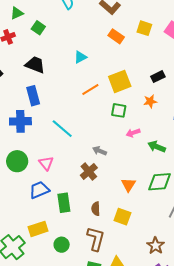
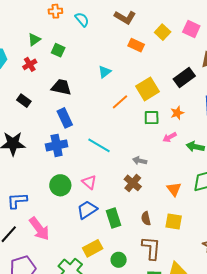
yellow square: (144, 28) -> (163, 32), turned 35
black rectangle: (158, 77) -> (184, 78), size x1.5
orange star: (150, 101) -> (177, 113), moved

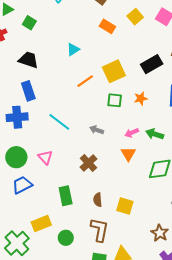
pink arrow: (170, 137) -> (132, 133), moved
gray arrow: (140, 161) -> (97, 130), moved
orange triangle: (174, 189) -> (128, 154), moved
blue trapezoid: (87, 210) -> (22, 185), moved

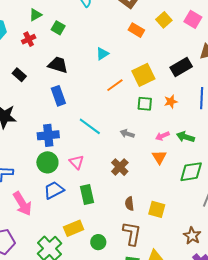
blue cross: (17, 117) -> (48, 135), moved
green rectangle: (66, 196) -> (87, 195), moved

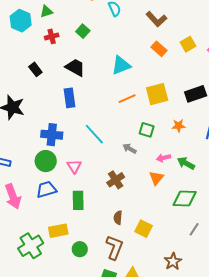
green triangle: (35, 15) -> (46, 11), moved
cyan triangle: (102, 54) -> (121, 65), size x1.5
green square: (145, 104) -> (147, 130), moved

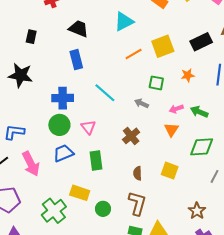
black rectangle: (35, 69) -> (31, 37), moved, turned 56
yellow square: (144, 229) -> (170, 171), moved
yellow rectangle: (58, 231) -> (80, 193), turned 36

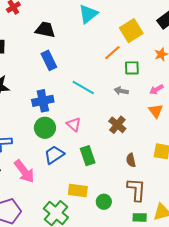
orange line: (134, 54) -> (112, 53), moved

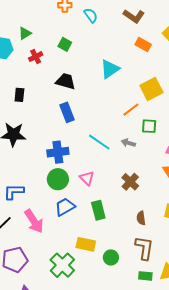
gray arrow: (121, 91) -> (128, 143), moved

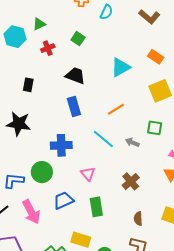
cyan semicircle: (91, 15) -> (106, 12), turned 56
orange rectangle: (143, 44) -> (156, 57), moved
orange line: (131, 110) -> (116, 109), moved
green circle: (58, 179) -> (42, 172), moved

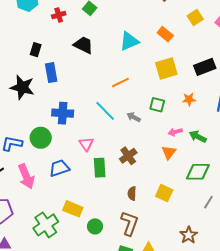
blue rectangle: (74, 107) -> (51, 73), moved
green rectangle: (96, 207) -> (100, 168), moved

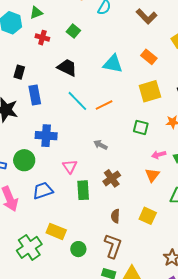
red cross: (59, 15) -> (42, 38), turned 32
cyan triangle: (129, 41) -> (113, 64), turned 35
cyan line: (105, 111) -> (77, 101), moved
gray arrow: (134, 117) -> (100, 145), moved

